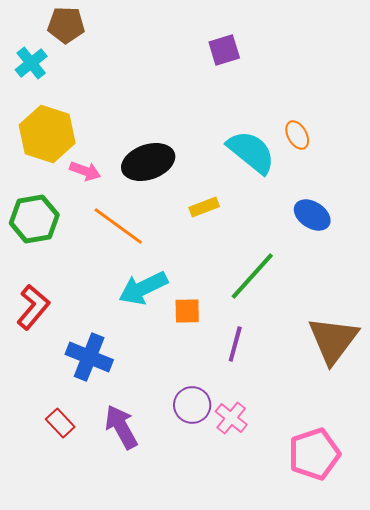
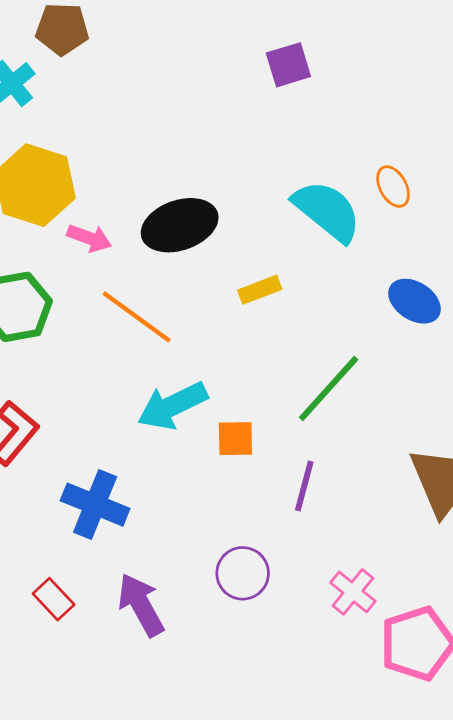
pink cross: (231, 418) -> (353, 592), moved

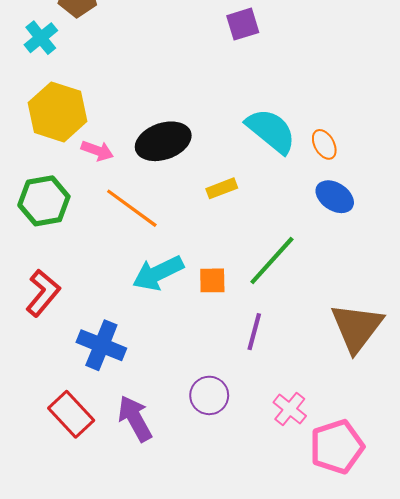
orange ellipse: (393, 187) -> (324, 144), moved
orange square: (235, 439) -> (212, 280), moved
red rectangle: (54, 599) -> (71, 414), size x1.5

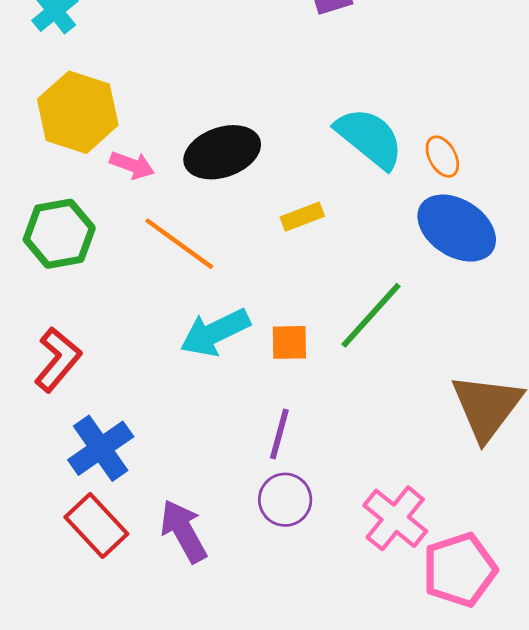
blue ellipse: (335, 197) -> (457, 228), size x1.5
purple line: (254, 332) -> (279, 434), moved
blue cross: (101, 345) -> (101, 448), moved, turned 33
pink cross: (290, 409) -> (395, 518), size x1.4

